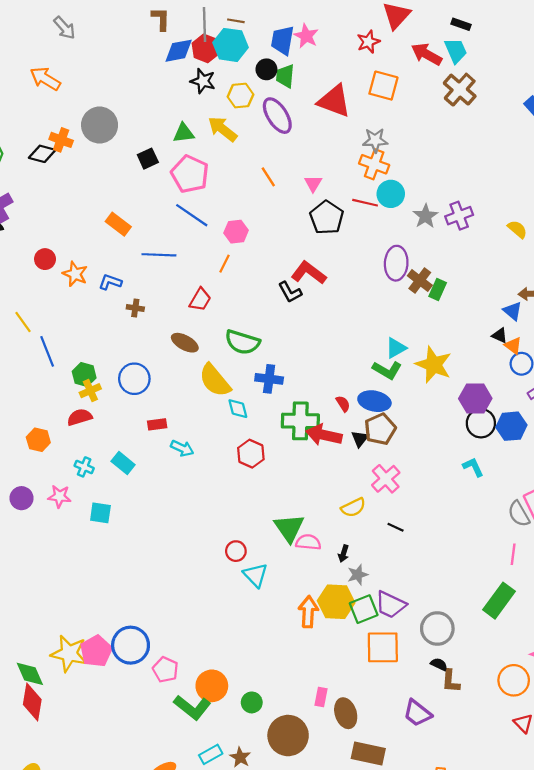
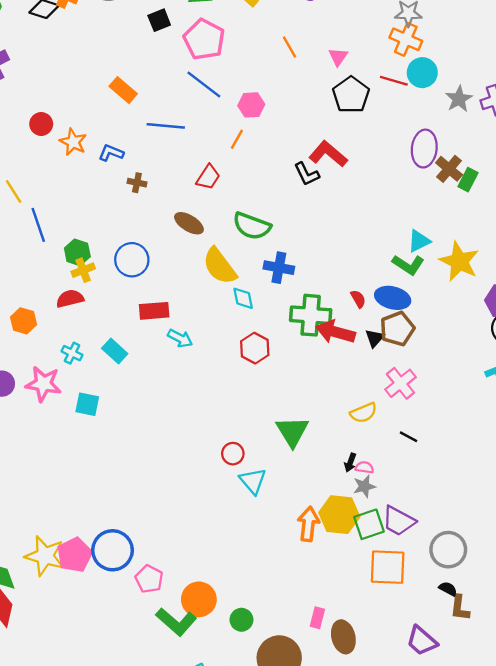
red rectangle: (157, 424) -> (154, 311), size x1.4
pink star: (59, 496) -> (43, 384), size x1.4
pink semicircle: (308, 542) -> (364, 467), moved, size x0.7

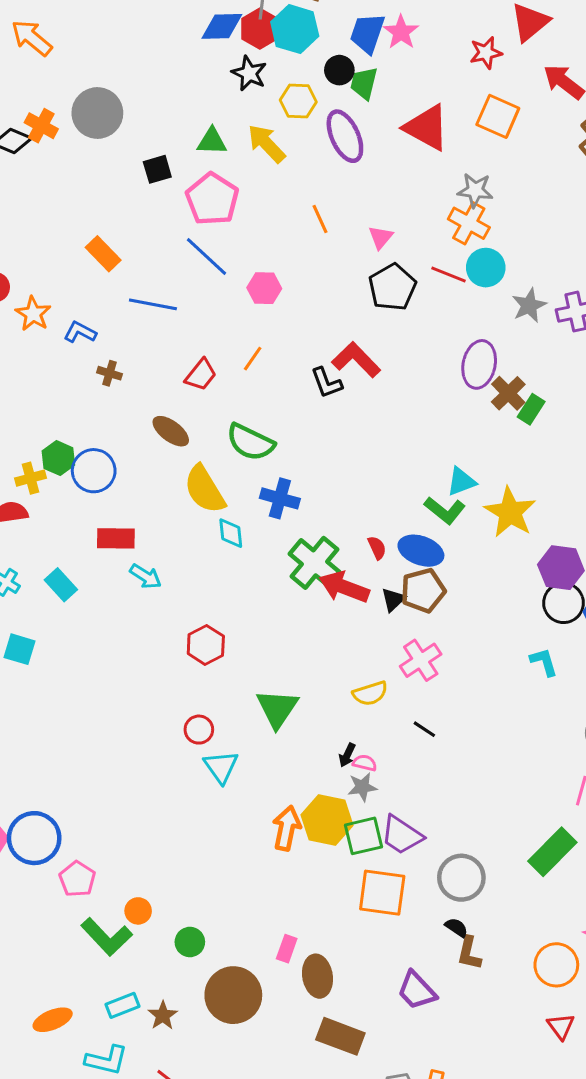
orange line: (237, 139) -> (253, 359), moved
green hexagon: (77, 252) -> (58, 458), moved
green cross: (311, 315) -> (315, 563), turned 30
red hexagon: (255, 348) -> (206, 645), moved
orange circle: (199, 599) -> (138, 911), size x0.6

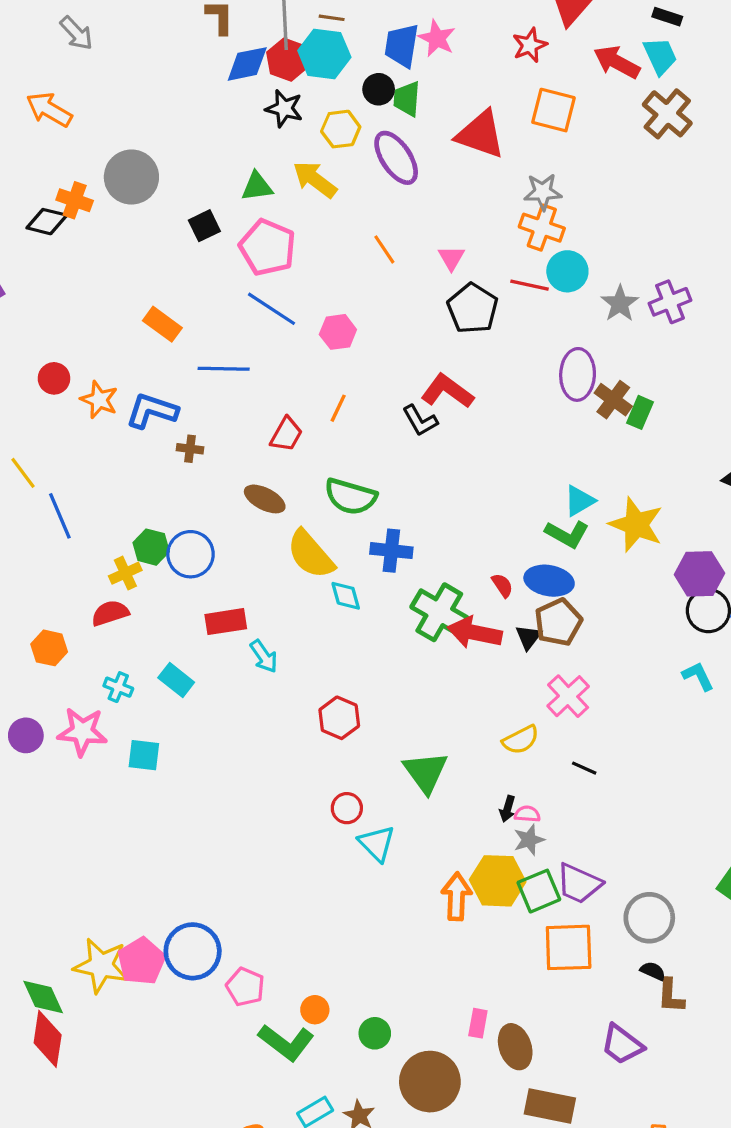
blue L-shape: (80, 332) -> (152, 411), size x1.5
cyan arrow: (146, 576) -> (264, 656), turned 32

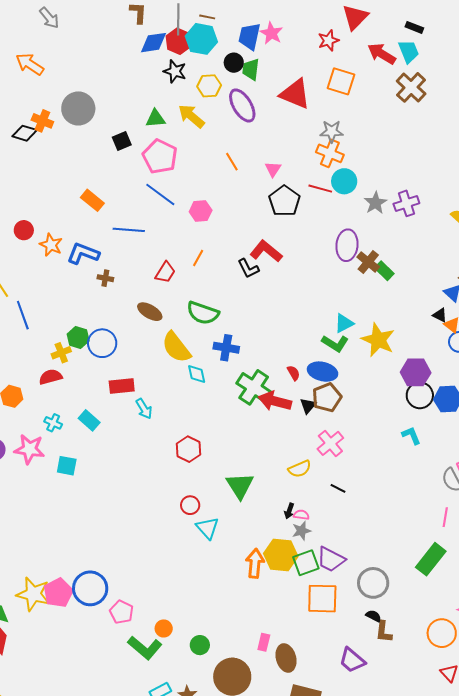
green rectangle: (640, 412) -> (384, 271), turned -72

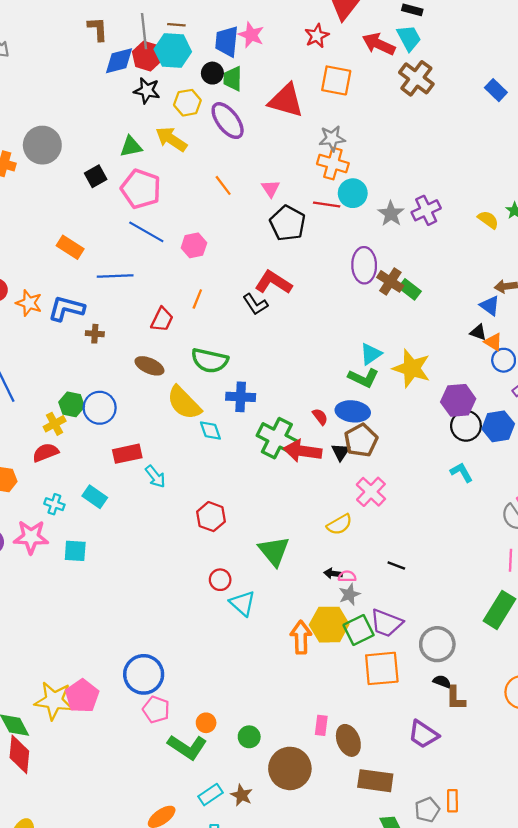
black line: (338, 488) -> (396, 566), moved
black arrow: (289, 511) -> (333, 574), turned 84
blue circle: (90, 588) -> (144, 674), moved

